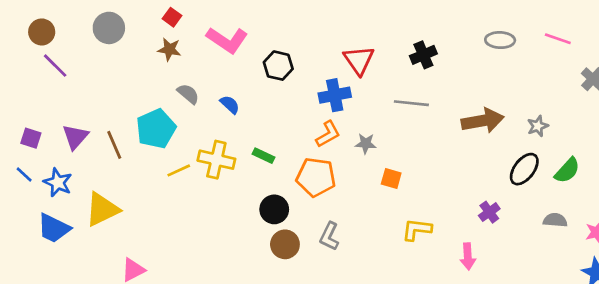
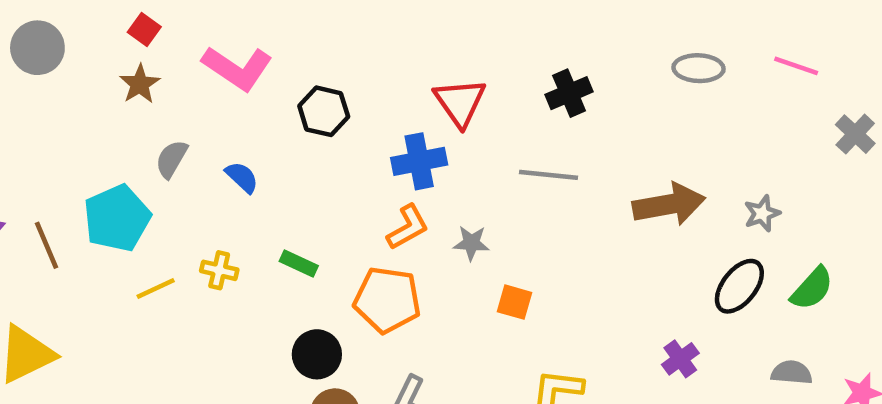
brown star: (169, 49) -> (140, 84), turned 30
gray semicircle: (188, 94) -> (172, 159), turned -100
yellow cross: (216, 160) -> (219, 270), size x0.6

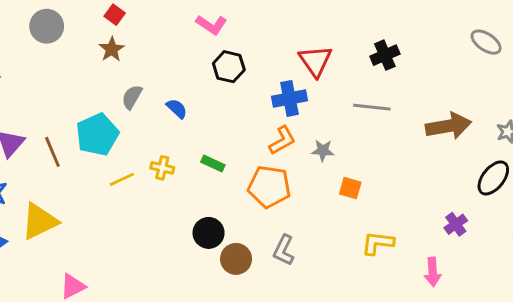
pink L-shape: (237, 68) -> (211, 25), moved, size x0.7
gray ellipse: (698, 68) -> (486, 42), moved, turned 32
black circle: (317, 354) -> (209, 233), moved

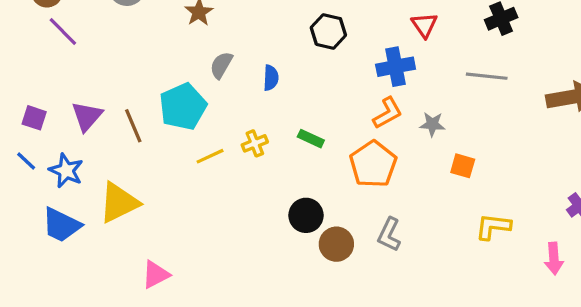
red triangle: (316, 61) -> (424, 25), size x0.7
blue semicircle: (177, 109) -> (271, 78), turned 50
yellow cross: (162, 168) -> (255, 143), turned -35
orange pentagon: (269, 187) -> (373, 164), turned 30

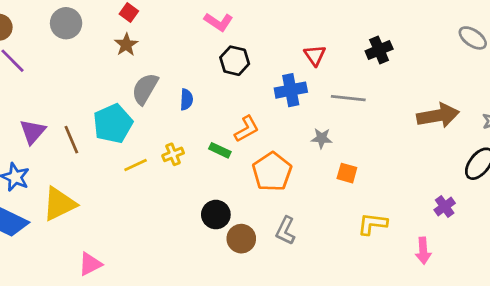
gray semicircle: (221, 65) -> (145, 89), size x1.4
gray line: (487, 76) -> (348, 98), moved
orange L-shape: (388, 113) -> (247, 129), moved

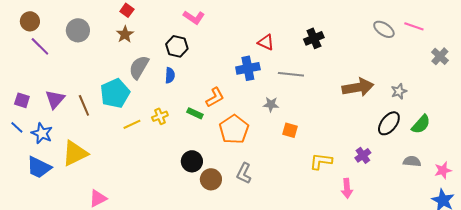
gray circle: (66, 23) -> (78, 30), moved
red triangle: (315, 55) -> (266, 42), turned -30
black hexagon: (235, 61) -> (177, 46), moved
yellow L-shape: (372, 224) -> (321, 161), moved

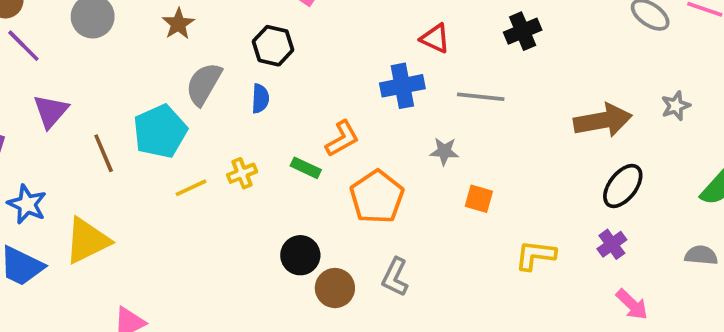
gray star: (399, 91) -> (676, 106), moved
purple triangle: (55, 99) -> (51, 111), moved
black ellipse: (389, 123) -> (623, 186), moved
pink arrow: (347, 188) -> (632, 304), moved, turned -42

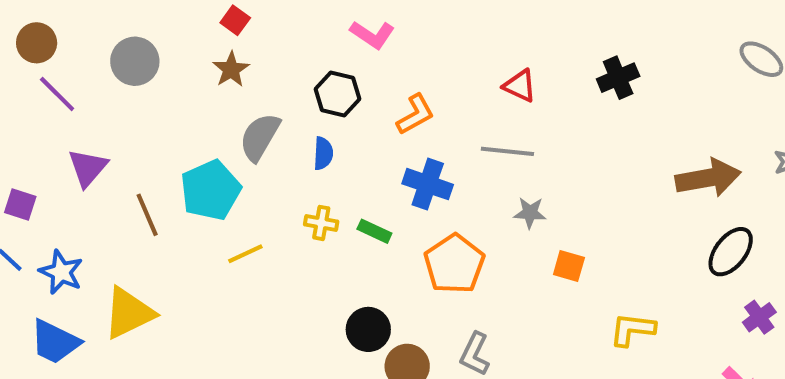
blue cross: (402, 86) -> (428, 184), moved, turned 30
gray line: (481, 97) -> (507, 151), moved
orange L-shape: (342, 139) -> (415, 114), moved
yellow cross: (242, 173) -> (321, 223), moved, turned 32
purple cross: (612, 244) -> (759, 317), moved

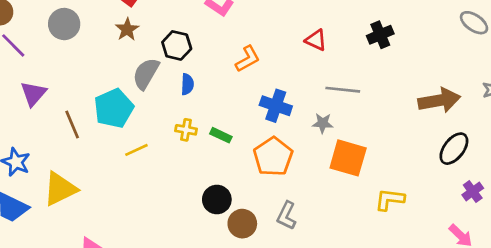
black hexagon: (338, 94) -> (177, 45), moved
gray line: (507, 151) -> (343, 90), moved
blue cross: (428, 184) -> (276, 106), moved
orange square: (569, 266) -> (348, 158), size x1.8

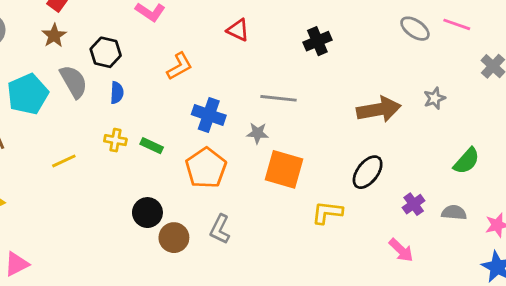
red triangle: (316, 40) -> (238, 30), moved
gray semicircle: (146, 74) -> (74, 82), turned 120
cyan pentagon: (114, 108) -> (28, 94), moved
black ellipse: (454, 149) -> (368, 172), moved

